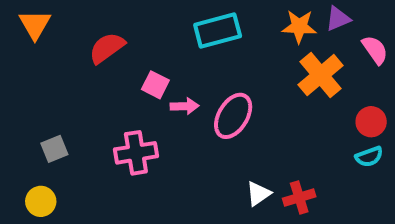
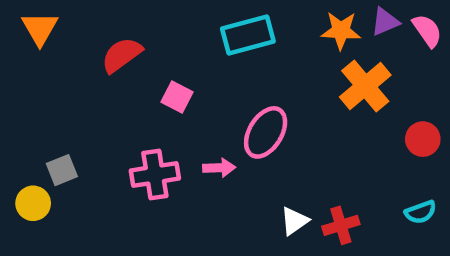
pink semicircle: (375, 50) -> (427, 31), moved
pink arrow: (185, 106) -> (219, 168), moved
cyan semicircle: (369, 157) -> (421, 212), moved
yellow circle: (41, 201) -> (33, 203), moved

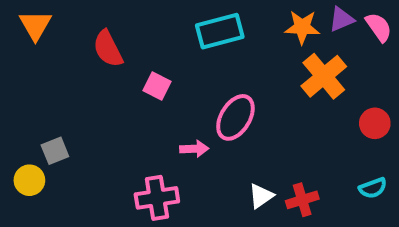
red semicircle: (122, 55) -> (108, 49), turned -81
pink cross: (155, 174) -> (157, 198), moved

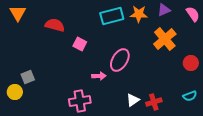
purple triangle: (341, 19) -> (164, 10), moved
orange star: (302, 27) -> (139, 14), moved
red semicircle: (108, 49) -> (55, 25), turned 132

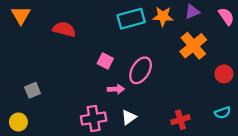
pink square: (80, 44) -> (105, 61), moved
yellow circle: (15, 92) -> (18, 122), moved
white triangle: (133, 100) -> (129, 117), moved

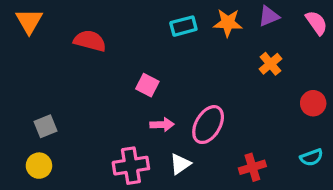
cyan rectangle: (131, 19) -> (183, 26), size x0.7
orange cross: (193, 46) -> (270, 64), size x0.6
pink ellipse: (141, 70) -> (208, 125), moved
yellow circle: (18, 122) -> (39, 166), moved

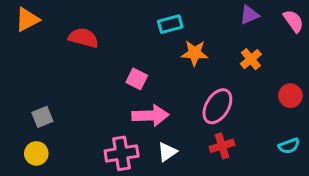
orange triangle: (29, 21) -> (27, 20), turned 32
orange star: (228, 23) -> (195, 53), moved
pink arrow: (162, 125) -> (150, 115), size x1.6
pink ellipse: (208, 125) -> (217, 106), moved
red cross: (252, 167) -> (222, 146), moved

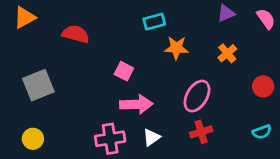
gray square: (42, 117) -> (38, 85), moved, size x1.6

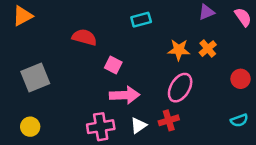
red semicircle: (76, 34) -> (84, 37), moved
orange star: (176, 48) -> (179, 50), moved
red cross: (201, 132) -> (169, 120), moved

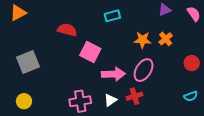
pink square: (113, 65) -> (90, 52), size x1.5
pink arrow: (125, 95) -> (113, 74), moved

